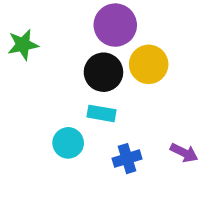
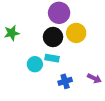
green star: (23, 45) -> (12, 33), moved
cyan circle: (68, 143) -> (35, 64), moved

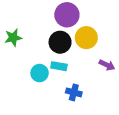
purple arrow: (94, 78) -> (107, 65), moved
blue cross: (65, 81) -> (74, 92), turned 32

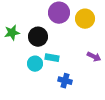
yellow circle: (86, 38) -> (85, 19), moved
black circle: (60, 42) -> (38, 37), moved

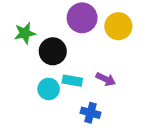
green star: (12, 33) -> (25, 33), moved
purple arrow: (94, 57) -> (106, 79), moved

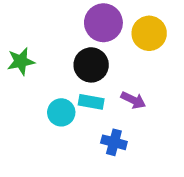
green star: (25, 33) -> (21, 61), moved
black circle: (53, 51) -> (91, 65), moved

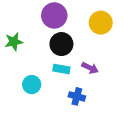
purple circle: (103, 23) -> (54, 15), moved
cyan circle: (61, 112) -> (32, 85), moved

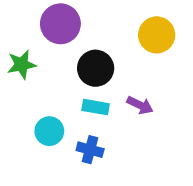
purple circle: (54, 15) -> (60, 24), moved
blue cross: (77, 96) -> (90, 150), moved

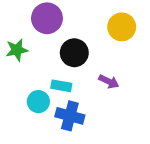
cyan rectangle: (96, 107) -> (61, 86), moved
blue cross: (90, 150) -> (70, 116), size x1.4

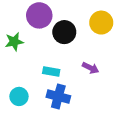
black circle: (74, 53) -> (64, 32), moved
cyan circle: (38, 102) -> (19, 96), moved

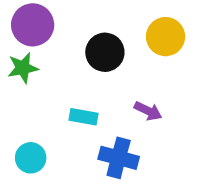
purple circle: (39, 15) -> (33, 25), moved
blue cross: (58, 96) -> (119, 158), moved

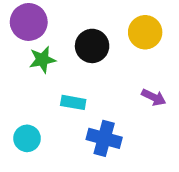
green star: (23, 68) -> (42, 60), moved
purple arrow: (148, 111) -> (154, 97), moved

